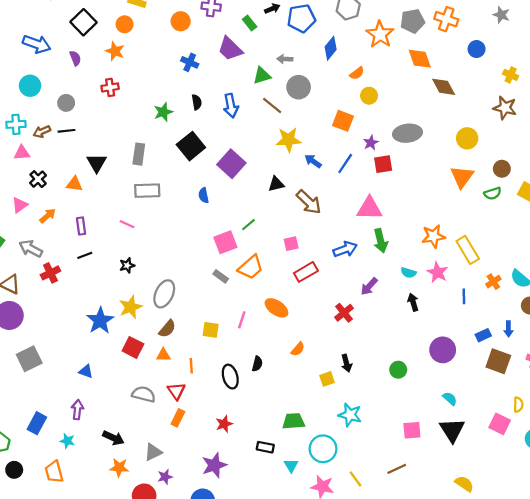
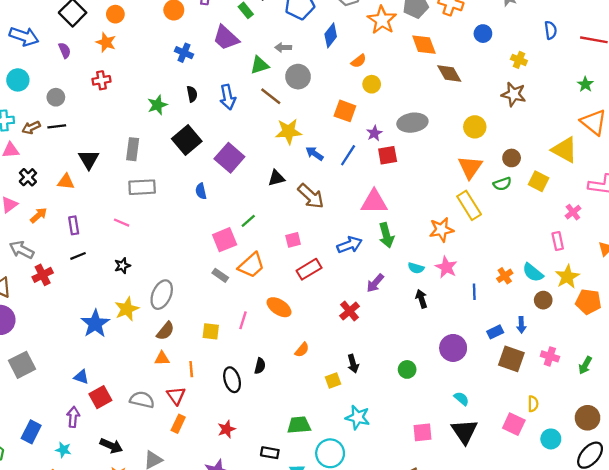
yellow rectangle: (468, 250) -> (469, 205), moved
red square: (133, 347) -> (100, 397), moved, turned 35

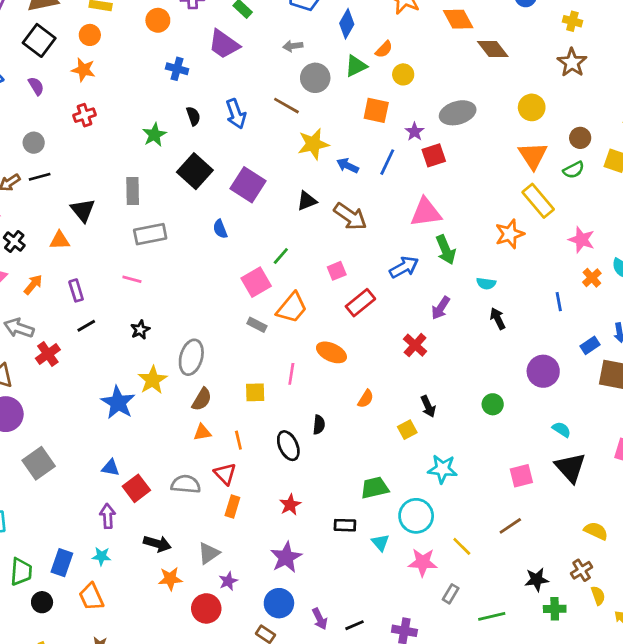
green triangle: (260, 65) -> (356, 66), moved
brown star: (514, 94) -> (572, 63), turned 30
pink star: (446, 267) -> (582, 240), moved
blue rectangle: (31, 432) -> (62, 563), moved

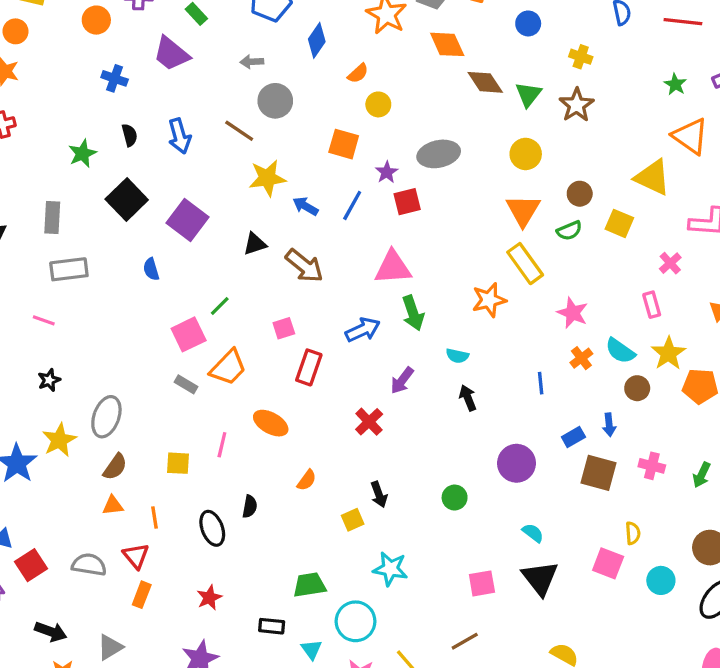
green triangle: (356, 66) -> (528, 94), moved, turned -30
red rectangle: (360, 303) -> (309, 367), turned -36

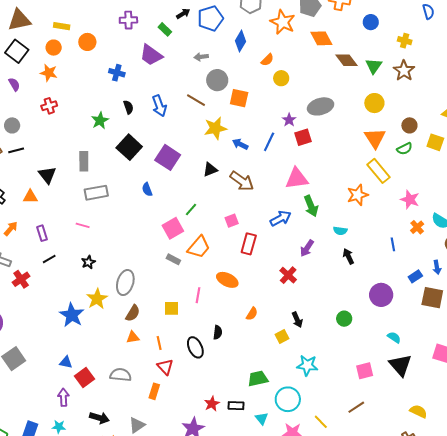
orange circle: (96, 20) -> (87, 42), moved
orange square: (344, 144) -> (239, 98), moved
red triangle: (136, 556) -> (165, 367), moved
red star: (209, 598) -> (212, 404), moved

